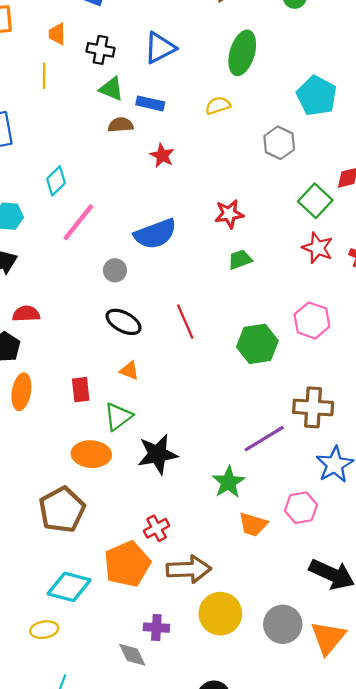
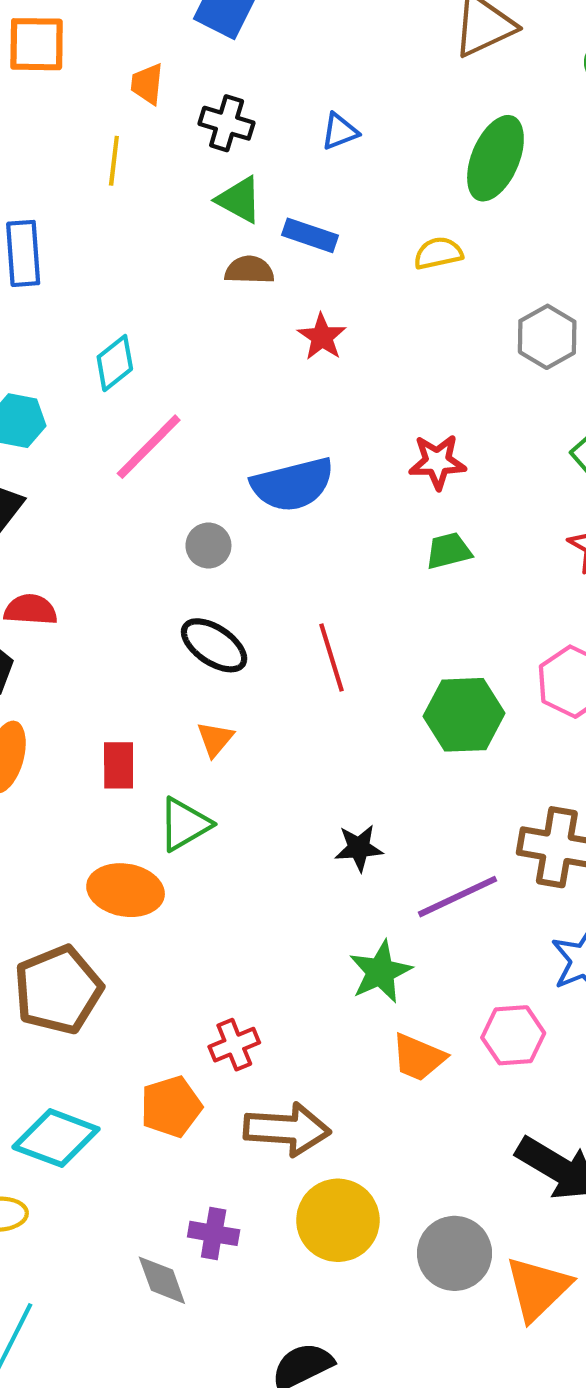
blue triangle: (160, 48) -> (340, 131), size x0.6
orange triangle: (129, 371) -> (215, 739), turned 42
black star: (158, 454) -> (359, 848), moved, size x0.6
orange pentagon: (127, 564) -> (171, 1107), size x0.7

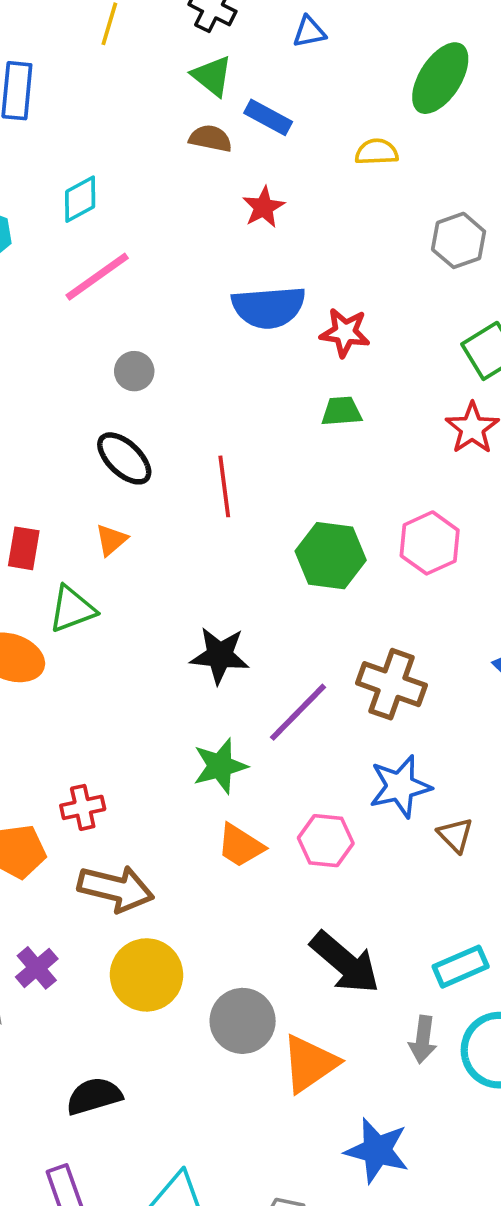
blue semicircle: (293, 484) -> (269, 307), moved
black star: (359, 848) -> (220, 655), size x1.4
purple line: (457, 897) -> (298, 712), turned -30
purple cross: (214, 1233) -> (37, 968), turned 30

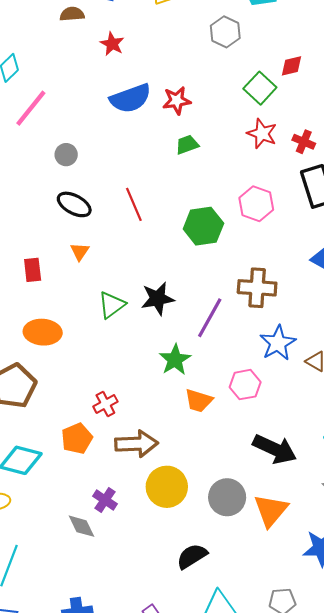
green triangle: (72, 609) -> (112, 305), moved
black semicircle: (94, 1096) -> (192, 556), moved

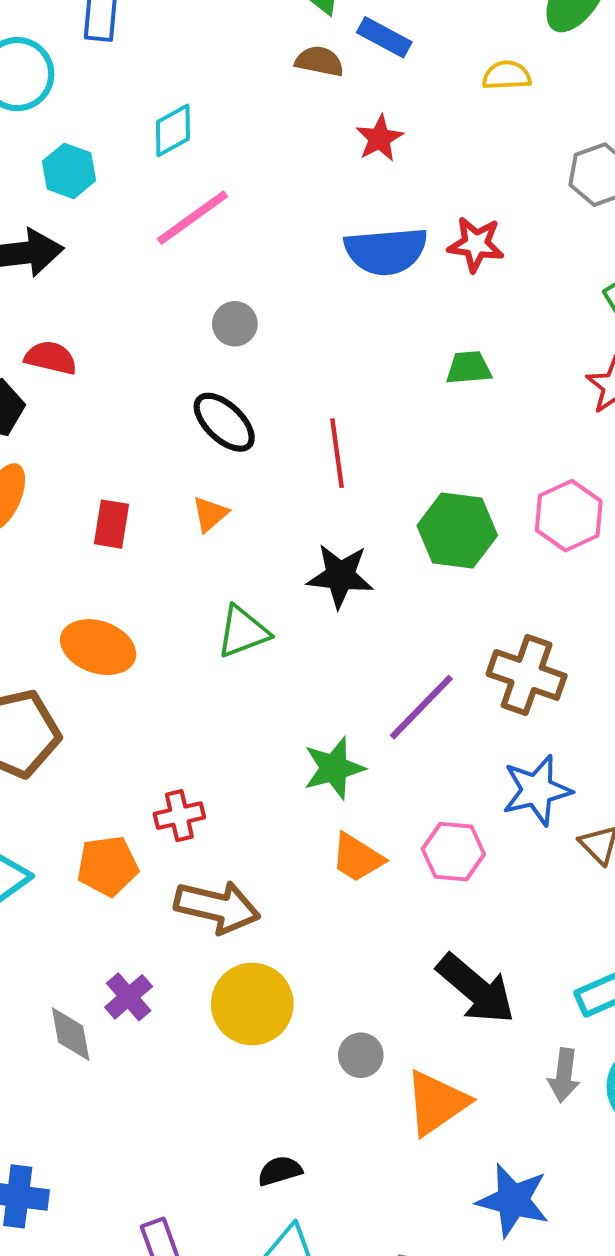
red star: (177, 100) -> (476, 244), moved
black star: (158, 299) -> (340, 576), moved
gray circle: (227, 497) -> (361, 1055), size x0.6
black semicircle: (192, 556) -> (280, 1171), moved, size x0.7

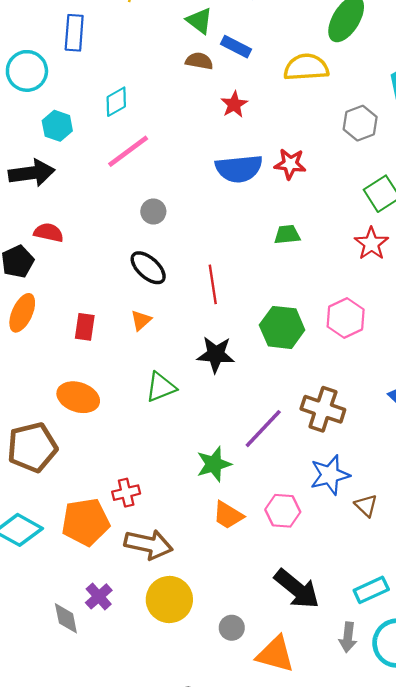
yellow semicircle: (507, 75) -> (306, 67), size x1.6
orange pentagon: (108, 866) -> (86, 522), size x1.4
orange triangle: (437, 1103) -> (275, 654), turned 51

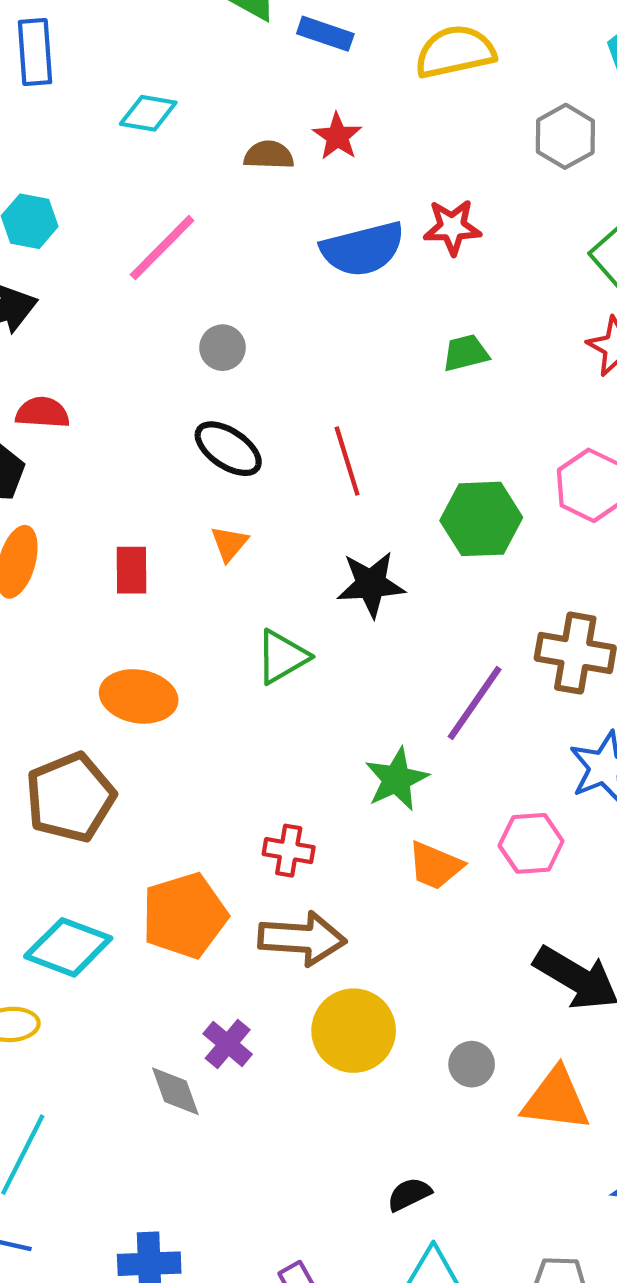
brown semicircle: (199, 61) -> (269, 155), moved
cyan diamond: (116, 102) -> (148, 113), moved, turned 48
red cross: (126, 493) -> (289, 851), moved, turned 32

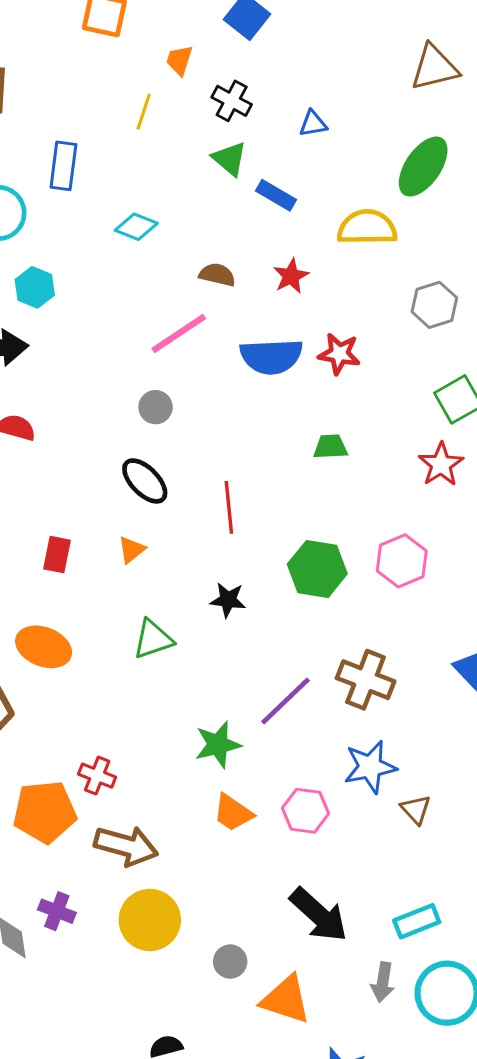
red star: (337, 136) -> (291, 276), moved
pink line: (162, 248) -> (179, 334), moved
black star: (371, 584) -> (228, 600), size x0.7
red cross: (289, 851) -> (97, 776), moved
purple cross: (228, 1044) -> (57, 911), turned -30

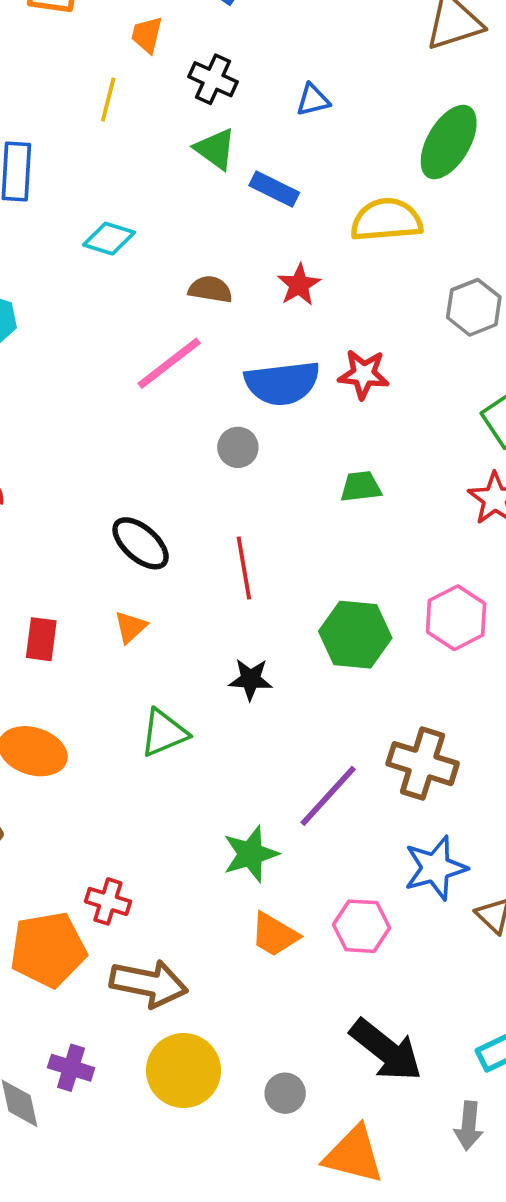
gray circle: (156, 407) -> (238, 447), moved
gray circle: (230, 962) -> (285, 1093), moved

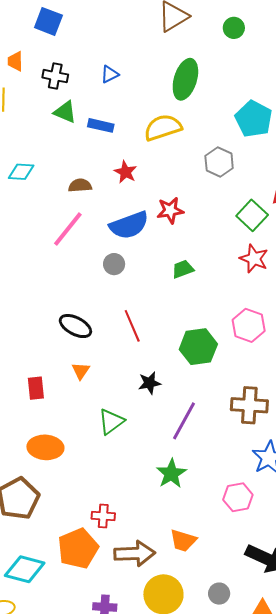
purple line: (328, 796) -> (184, 421), moved
orange trapezoid: (275, 935) -> (183, 541), moved

